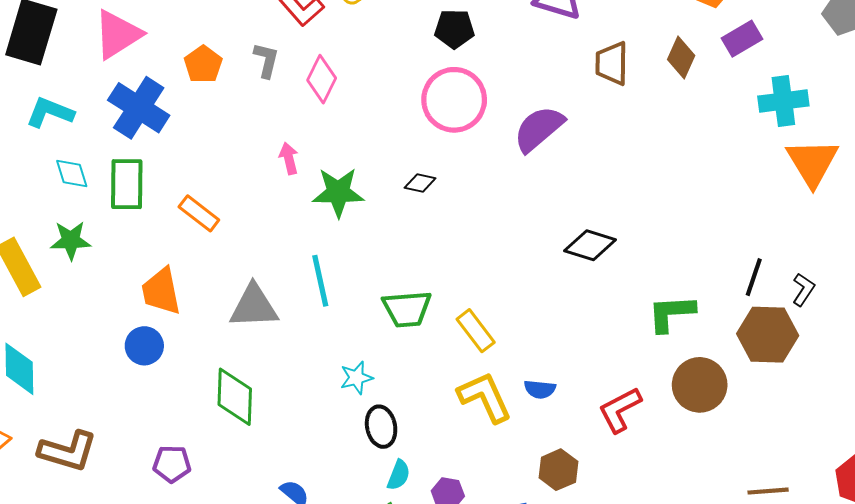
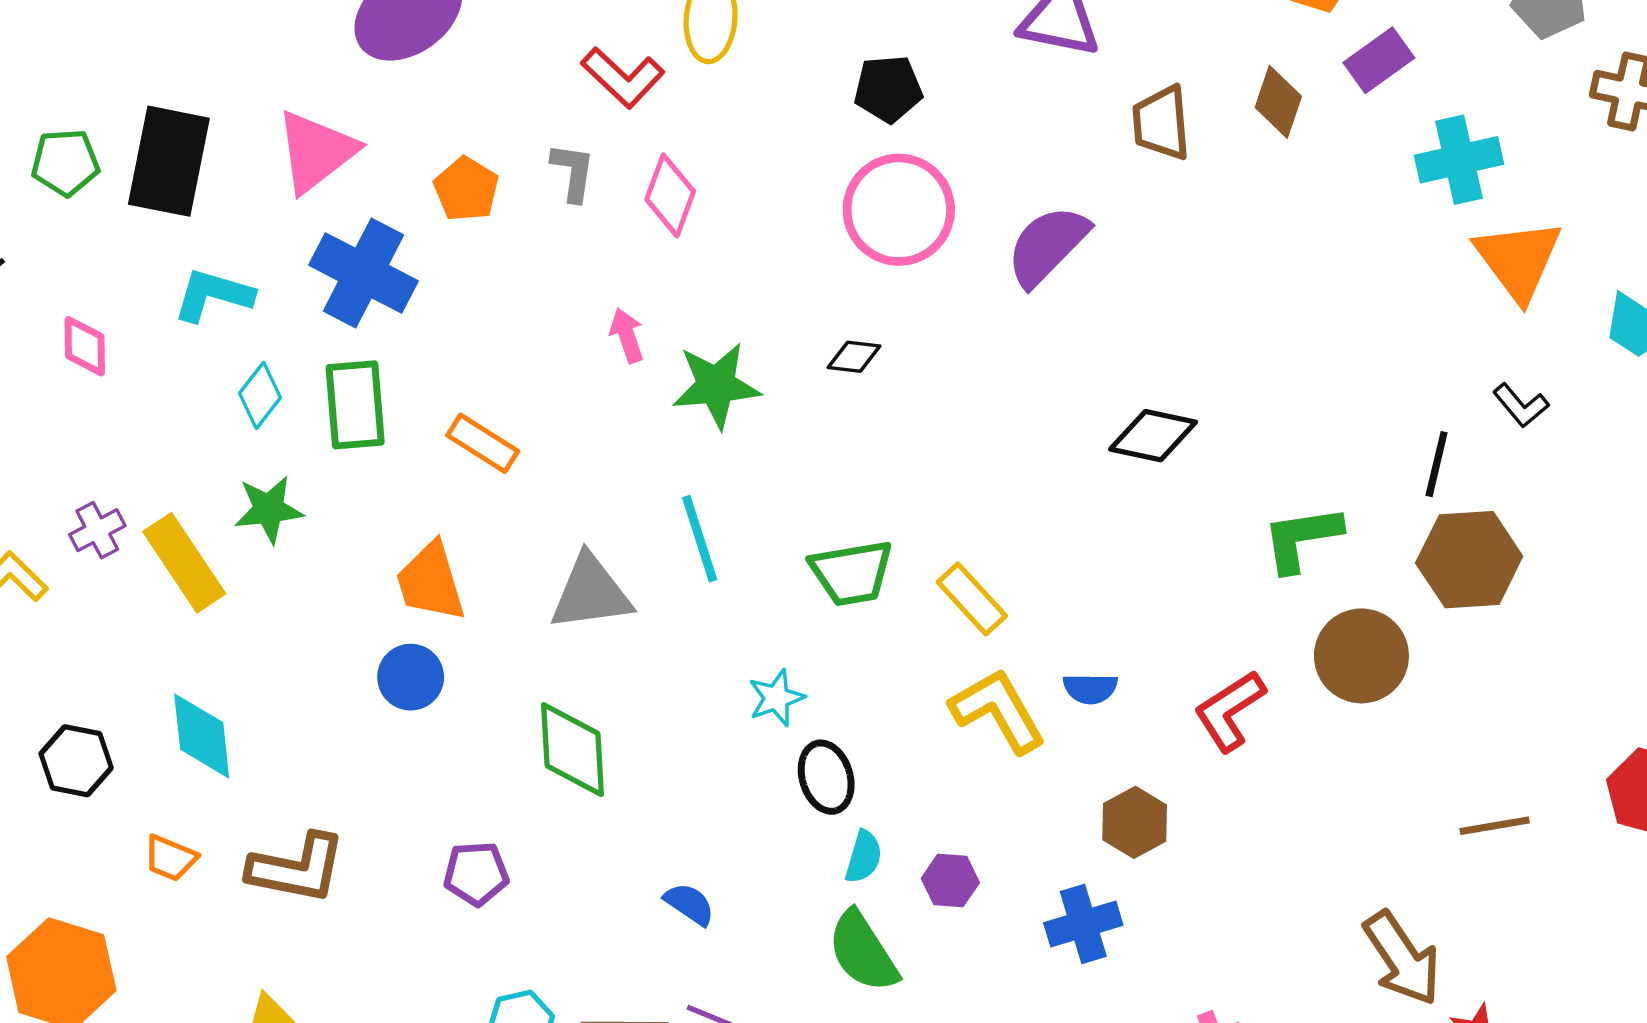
cyan diamond: (72, 174) -> (260, 395), turned 60
black L-shape: (803, 290) -> (1521, 405), moved, turned 112

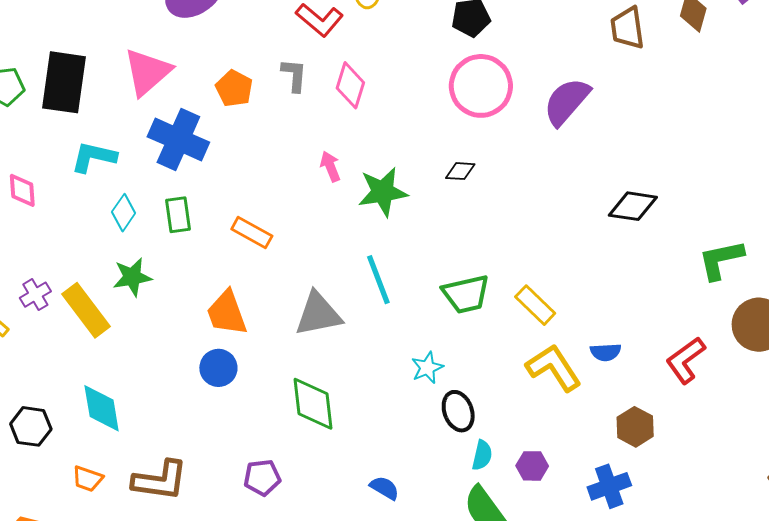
green rectangle: (355, 405) -> (178, 215), size x0.7

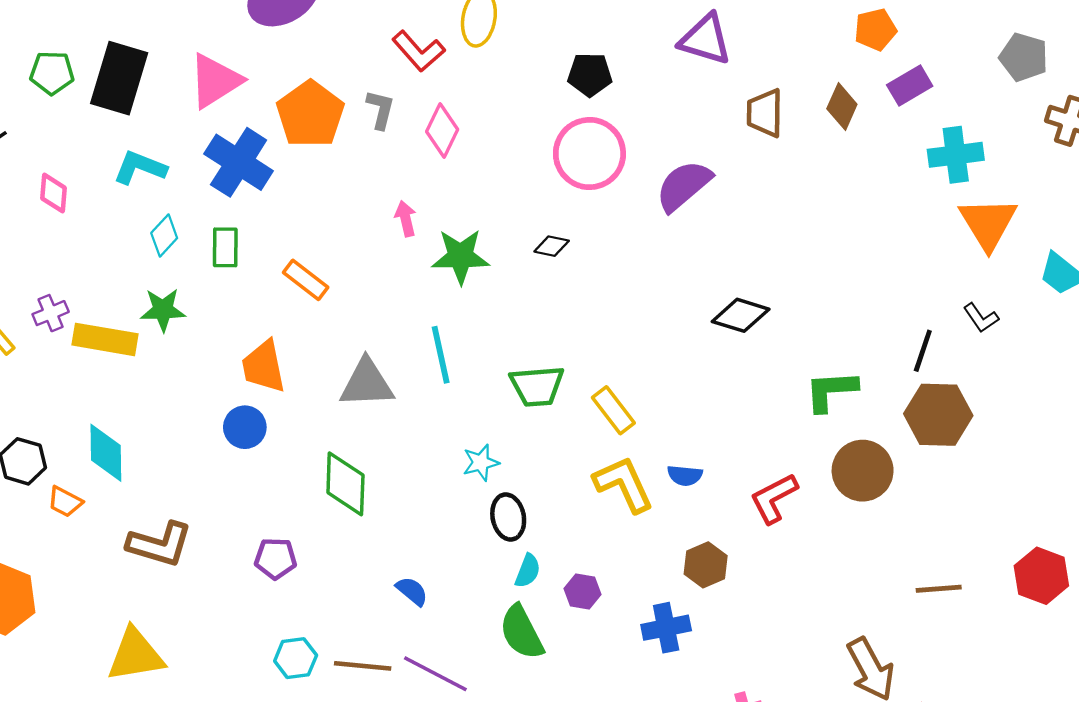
orange pentagon: (234, 88) -> (310, 114), size x1.6
yellow rectangle: (86, 310) -> (105, 339), turned -52
orange trapezoid: (88, 479) -> (65, 502), moved

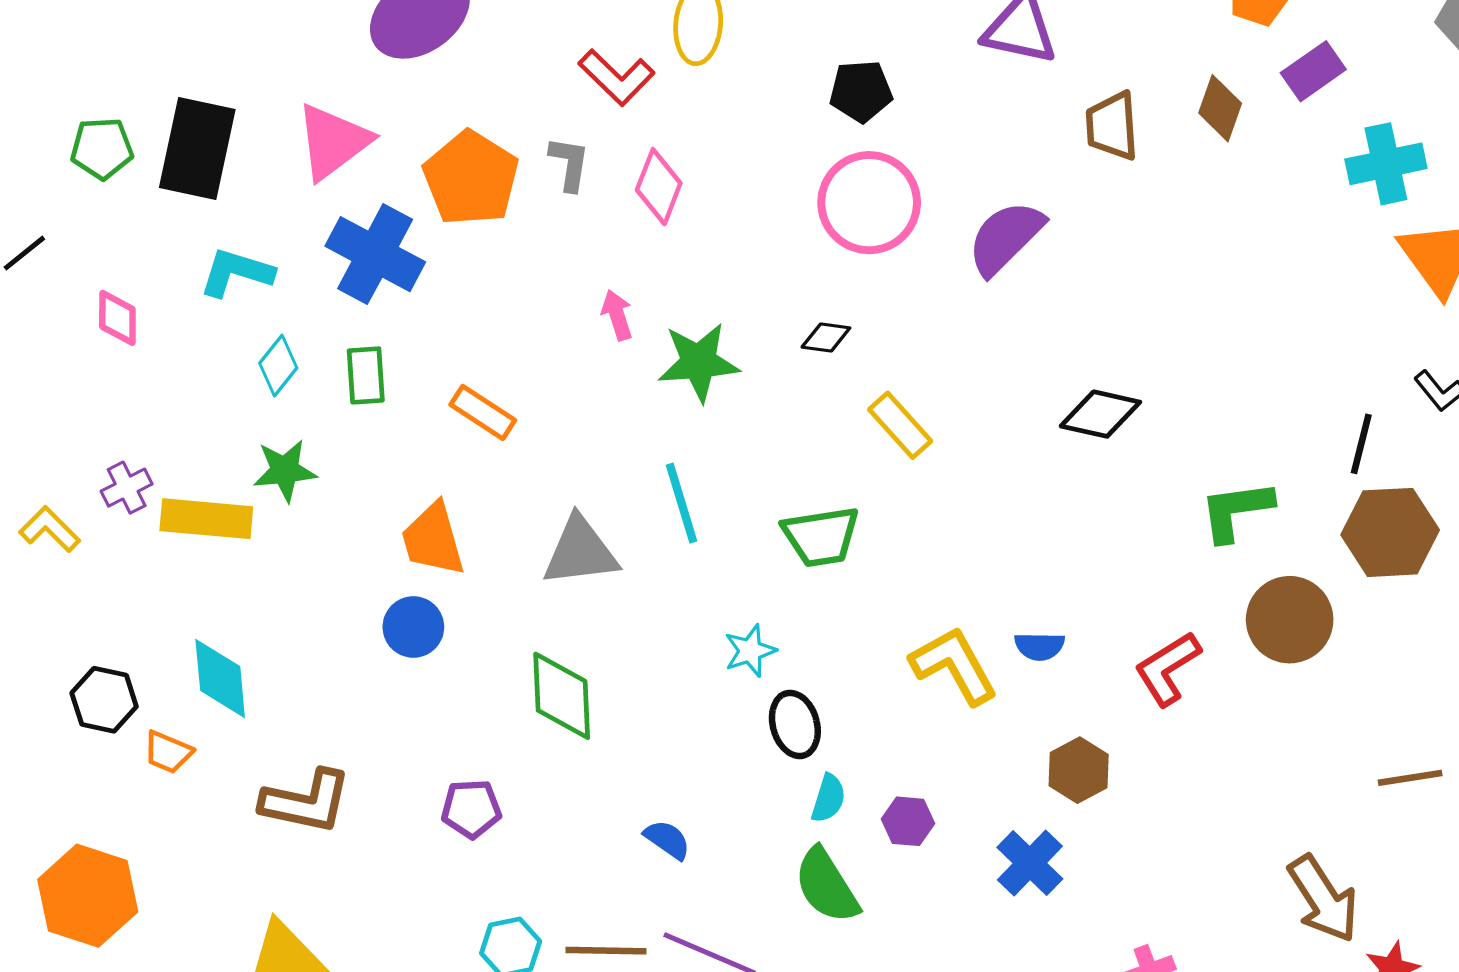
yellow rectangle: (613, 410) -> (900, 425), moved
blue cross: (666, 628) -> (1030, 863), turned -30

